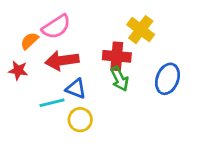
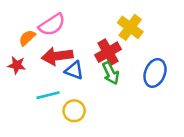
red cross: (117, 56) -> (108, 52), turned -35
blue triangle: (76, 89) -> (74, 70), moved

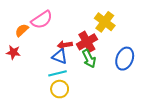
red arrow: (57, 56) -> (65, 45), moved, size x0.6
cyan line: (48, 95) -> (57, 73), moved

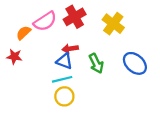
red cross: (87, 42) -> (75, 17), moved
blue ellipse: (125, 59) -> (135, 63), turned -70

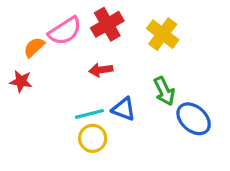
blue triangle: (64, 61) -> (124, 109), moved
green arrow: (96, 63) -> (164, 91), moved
blue ellipse: (135, 63) -> (194, 119), moved

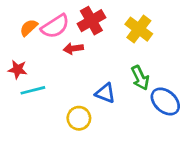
orange semicircle: (34, 47) -> (29, 28), moved
red arrow: (101, 70) -> (73, 49), moved
cyan line: (89, 114) -> (33, 90), moved

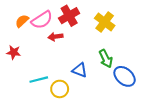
cyan line: (33, 90) -> (39, 80), moved

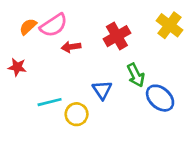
red cross: (69, 16) -> (117, 36), moved
yellow cross: (105, 22) -> (169, 25), moved
blue triangle: (80, 70) -> (102, 90), turned 35

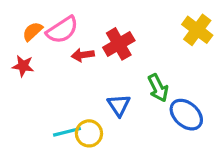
red cross: (117, 36) -> (119, 44), moved
red star: (17, 67) -> (23, 66), moved
cyan line: (50, 102) -> (67, 132), moved

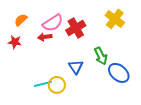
pink semicircle: (62, 30) -> (53, 23), moved
yellow cross: (197, 30) -> (115, 19), moved
red arrow: (83, 55) -> (45, 37), moved

